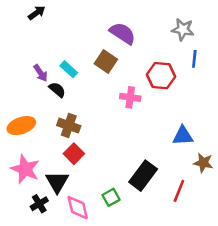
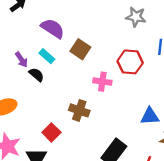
gray star: (183, 29) -> (136, 17), moved
purple semicircle: (123, 33) -> (53, 28), moved
brown cross: (69, 126) -> (79, 110), moved

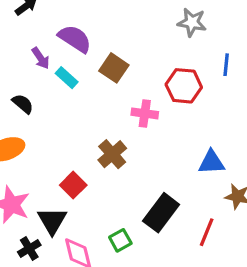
purple arrow: (21, 60) -> (41, 58), moved
black semicircle: (36, 75) -> (23, 104), moved
brown cross: (79, 110) -> (112, 154), turned 30

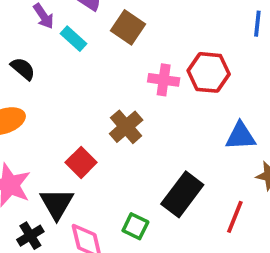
red hexagon: (184, 86) -> (209, 72), moved
green square: (120, 240) -> (135, 226), turned -35

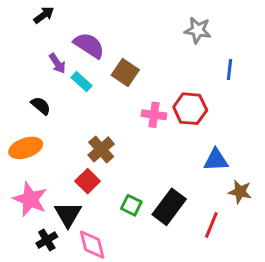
brown cross: (126, 127) -> (101, 149), moved
green square: (135, 226) -> (131, 205), moved

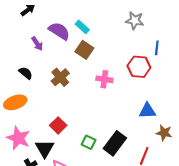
cyan rectangle: (82, 82) -> (82, 27), moved
red hexagon: (190, 109) -> (139, 67), moved
brown cross: (101, 149) -> (60, 77), moved

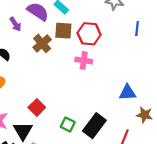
brown square: (84, 50) -> (63, 31), turned -30
red hexagon: (139, 67) -> (89, 34), moved
brown cross: (60, 77) -> (42, 43), moved

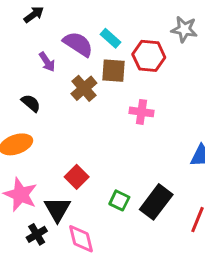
red hexagon: (89, 34) -> (149, 56), moved

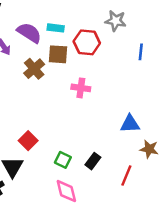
cyan rectangle: (110, 38) -> (56, 28), turned -35
black rectangle: (156, 202) -> (93, 161), size x0.6
pink diamond: (81, 239) -> (66, 191), moved

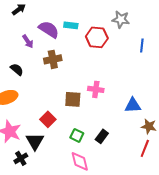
brown square: (58, 54) -> (73, 99), moved
brown cross: (34, 69) -> (53, 59), turned 30
pink cross: (81, 88) -> (96, 89), moved
red line: (126, 175) -> (145, 148), moved

